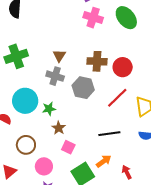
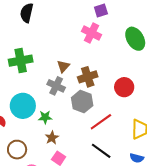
pink cross: (93, 18) -> (91, 33), moved
brown cross: (97, 61) -> (88, 77), moved, turned -30
red line: (117, 98) -> (101, 122), moved
black line: (109, 134) -> (101, 151), turned 35

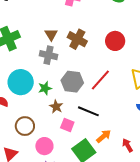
brown cross: (88, 77) -> (77, 39), turned -30
gray hexagon: (82, 102) -> (72, 82), moved
black line: (101, 151) -> (88, 111), moved

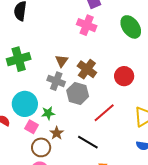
gray hexagon: (72, 82) -> (78, 93), moved
pink square: (67, 125) -> (31, 127), moved
brown circle: (25, 126) -> (41, 147), moved

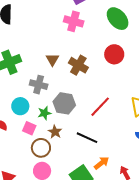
red circle: (124, 76) -> (114, 54), moved
gray cross: (56, 81) -> (39, 85), moved
gray hexagon: (78, 93) -> (64, 103), moved
cyan circle: (25, 104) -> (20, 106), size x0.7

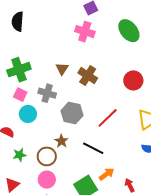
red circle: (114, 54) -> (133, 80), moved
green star: (44, 113) -> (20, 155), moved
pink square: (29, 128) -> (20, 95), moved

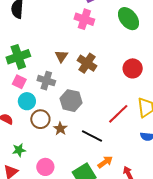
red line: (108, 118) -> (118, 114), moved
green star: (20, 155) -> (19, 150), moved
brown circle: (47, 156) -> (40, 119), moved

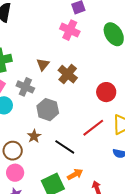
red circle: (133, 68) -> (106, 92), moved
brown circle: (40, 119) -> (13, 151), moved

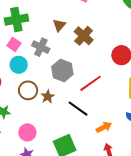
red line: (93, 128) -> (91, 83), moved
brown circle: (13, 151) -> (28, 90), moved
orange arrow: (75, 174) -> (104, 127), moved

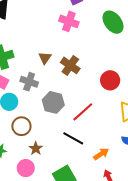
brown star: (48, 97) -> (36, 148), moved

